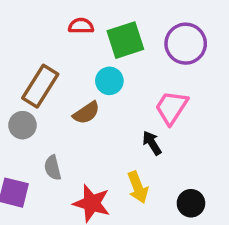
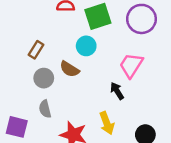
brown rectangle: (40, 86) -> (36, 50), size x0.6
brown semicircle: (86, 113) -> (69, 69), turned 66
gray circle: (23, 125) -> (44, 78), moved

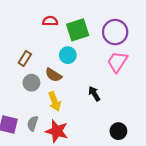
pink trapezoid: (131, 65) -> (117, 62), moved
gray semicircle: (45, 109) -> (33, 123), moved, turned 32
yellow arrow: (107, 123) -> (55, 101), moved

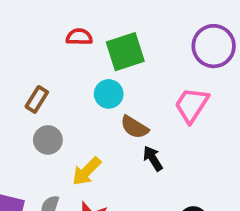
purple circle: (115, 32) -> (214, 46), moved
brown semicircle: (53, 75) -> (134, 127), moved
yellow arrow: (55, 101) -> (87, 171), turned 66

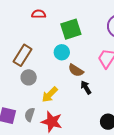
red semicircle: (79, 37) -> (39, 14), moved
brown rectangle: (37, 99) -> (23, 55), size x1.5

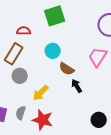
red semicircle: (39, 14) -> (24, 31), moved
green square: (71, 29) -> (55, 16), moved

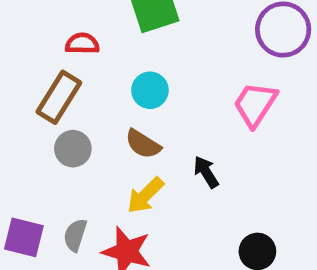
brown semicircle: (67, 69) -> (143, 144), moved
yellow arrow: (41, 93) -> (145, 195), moved

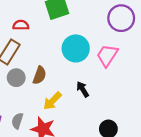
cyan circle: (150, 90) -> (76, 48), moved, size x1.5
brown semicircle: (143, 144) -> (40, 75), moved, turned -102

